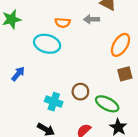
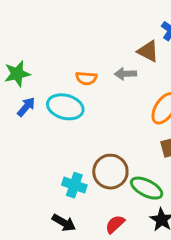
blue arrow: (18, 74) -> (26, 107), moved
brown circle: (80, 92) -> (110, 172), size x1.5

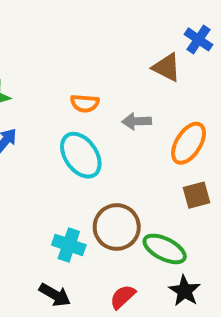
gray arrow: (125, 74) -> (137, 121), moved
cyan ellipse: (65, 107) -> (81, 155), moved, turned 40

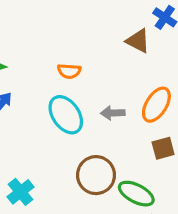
gray arrow: (137, 121) -> (113, 113), moved
cyan cross: (69, 245) -> (21, 192), moved, turned 32

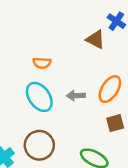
brown circle: (96, 175) -> (39, 145), moved

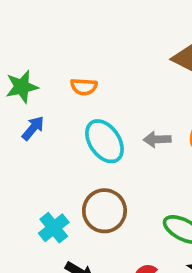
orange semicircle: (42, 63) -> (84, 87), moved

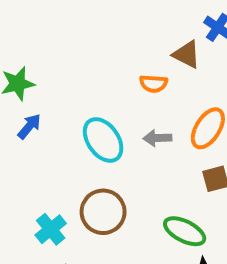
orange semicircle: (84, 87) -> (154, 84), moved

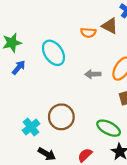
orange semicircle: (154, 84) -> (88, 33), moved
cyan ellipse: (103, 140) -> (53, 53), moved

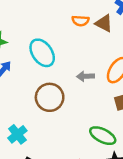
orange semicircle: (88, 33) -> (80, 21), moved
brown circle: (61, 117) -> (50, 97), moved

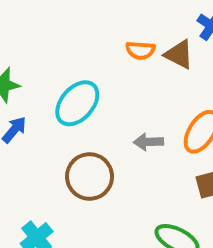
cyan ellipse: (42, 53) -> (77, 103), turned 76

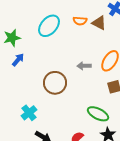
cyan ellipse: (77, 103) -> (49, 26), moved

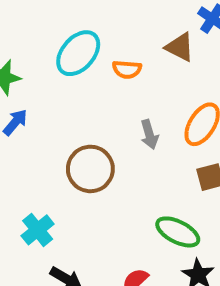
orange semicircle: (80, 21) -> (127, 69), moved
gray arrow: (84, 66) -> (149, 134), turned -104

